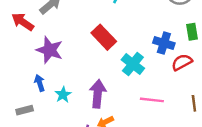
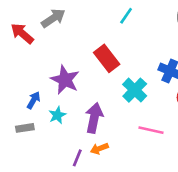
purple star: (50, 50) -> (65, 80), moved
blue arrow: (40, 83) -> (34, 100), turned 42
gray rectangle: (25, 110) -> (25, 128), moved

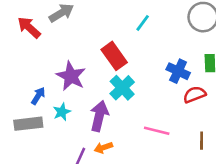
cyan line: (126, 16) -> (143, 23), moved
cyan cross: (135, 90) -> (122, 88), moved
gray rectangle: (25, 128) -> (28, 124), size x1.5

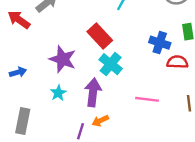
red semicircle: (195, 95) -> (177, 62), turned 30
blue arrow: (38, 96) -> (18, 72), moved, turned 49
gray rectangle: (28, 124) -> (23, 121), moved, turned -65

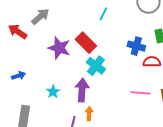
purple star: (63, 59) -> (59, 48), moved
pink line: (147, 99) -> (141, 93), moved
orange arrow: (100, 121) -> (89, 114), turned 120

